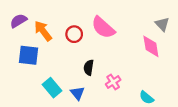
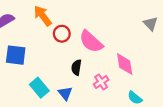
pink semicircle: (103, 27) -> (91, 42), moved
orange arrow: (43, 31) -> (43, 16), moved
pink diamond: (151, 46) -> (125, 64), moved

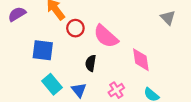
blue square: (16, 55) -> (43, 50), moved
pink cross: (101, 82) -> (116, 90), moved

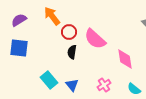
blue square: (43, 50) -> (19, 48), moved
black semicircle: (91, 63) -> (72, 52), moved

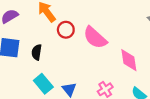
black semicircle: (72, 52) -> (37, 52), moved

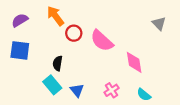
black semicircle: (37, 52) -> (58, 63), moved

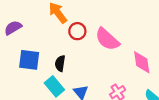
purple semicircle: (20, 20) -> (13, 28), moved
blue square: (20, 50) -> (29, 60), moved

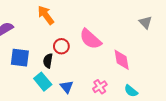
red circle: (77, 31) -> (61, 46), moved

